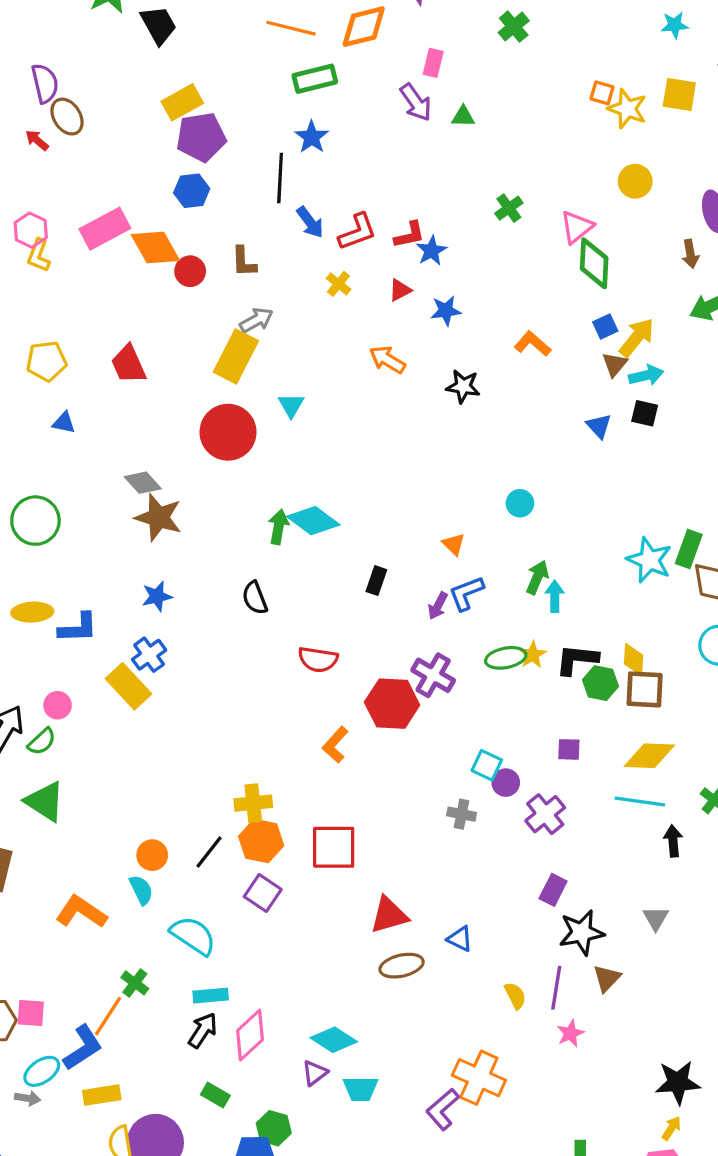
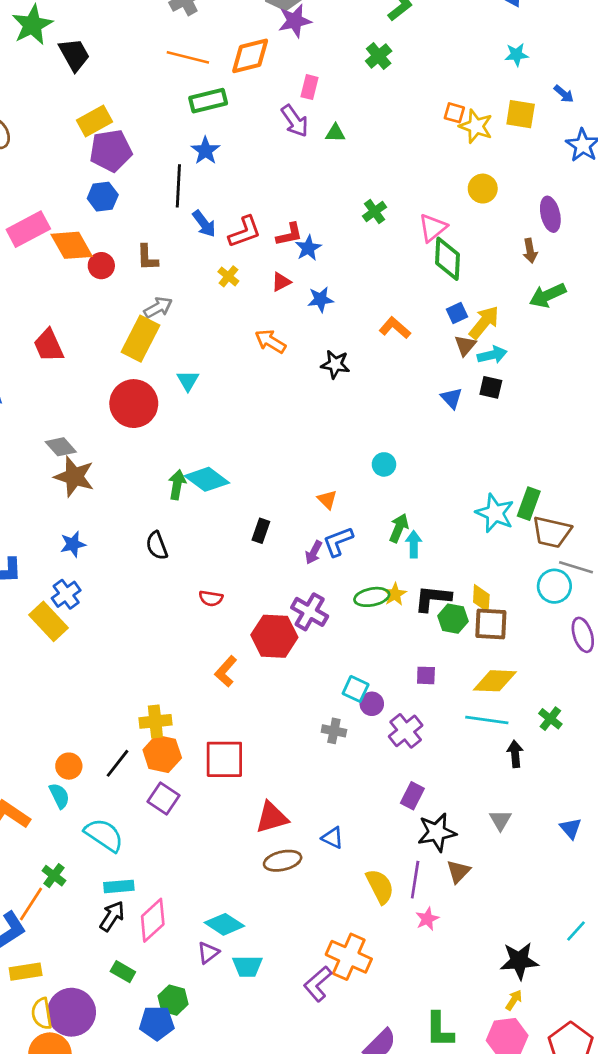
red semicircle: (318, 659) -> (211, 598), size x0.7
yellow semicircle: (515, 996) -> (380, 886), size x1.5

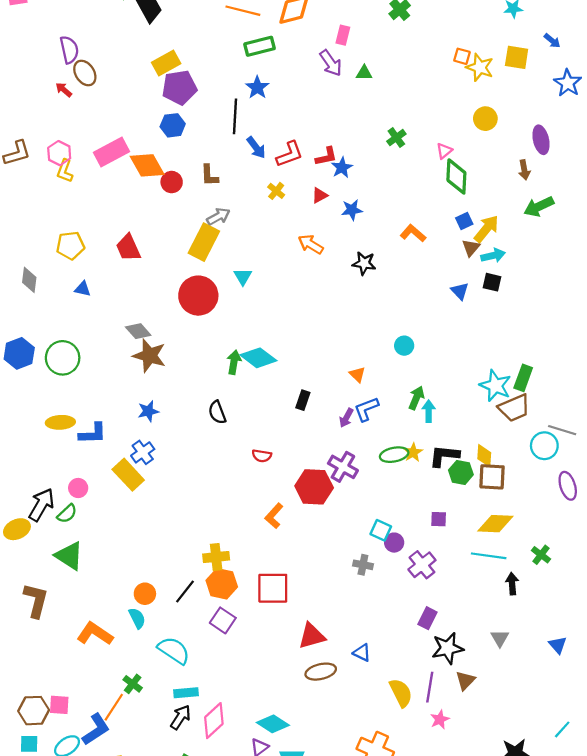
pink triangle: (433, 228) -> (444, 151), size x0.7
brown trapezoid: (552, 532) -> (514, 408), moved, turned -36

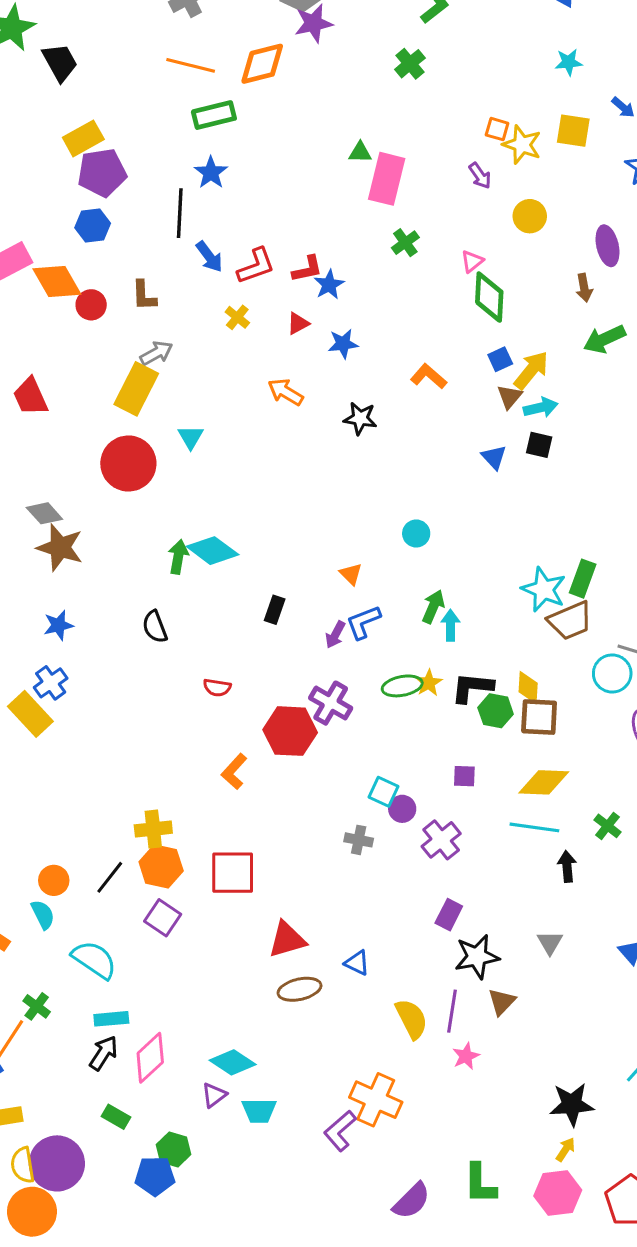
pink rectangle: (343, 35) -> (387, 179), moved, size x1.8
purple arrow: (331, 63) -> (480, 176), moved, size x0.7

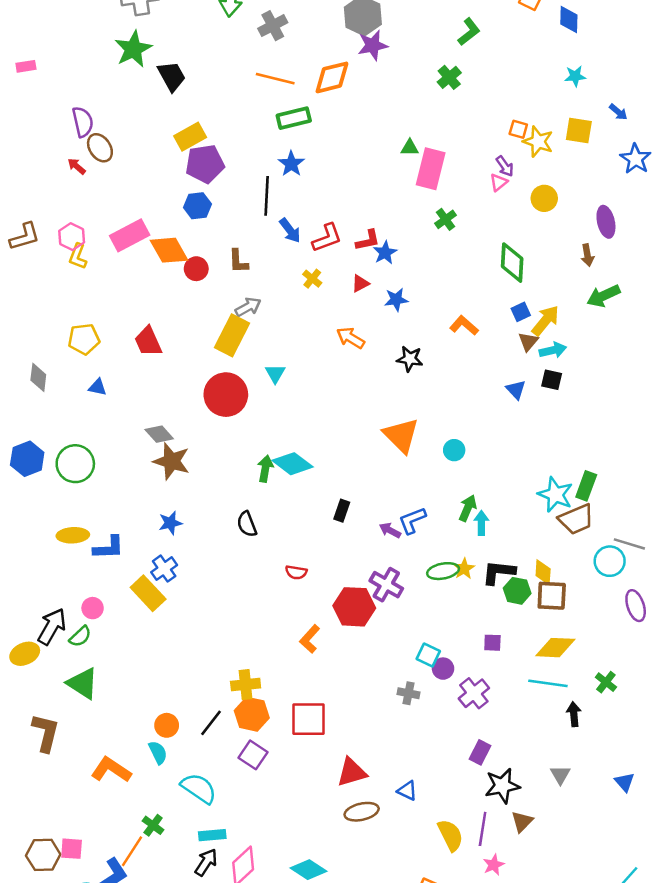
pink triangle: (472, 261) -> (499, 182), moved
orange triangle: (351, 574) -> (401, 435), moved, size x2.0
purple arrow: (335, 635) -> (390, 530), turned 90

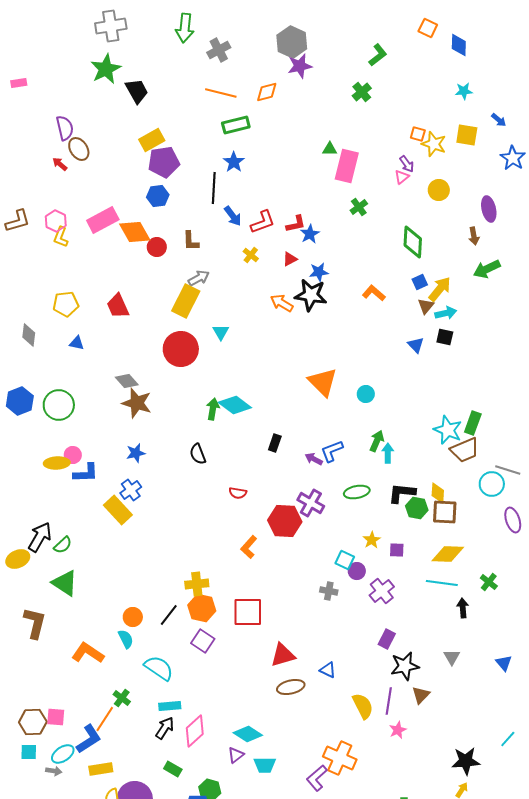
orange diamond: (332, 77) -> (267, 92), size x0.7
black star: (410, 359) -> (311, 295), moved, size x1.5
yellow star: (464, 569) -> (372, 540), moved
pink circle: (93, 608) -> (73, 455), moved

